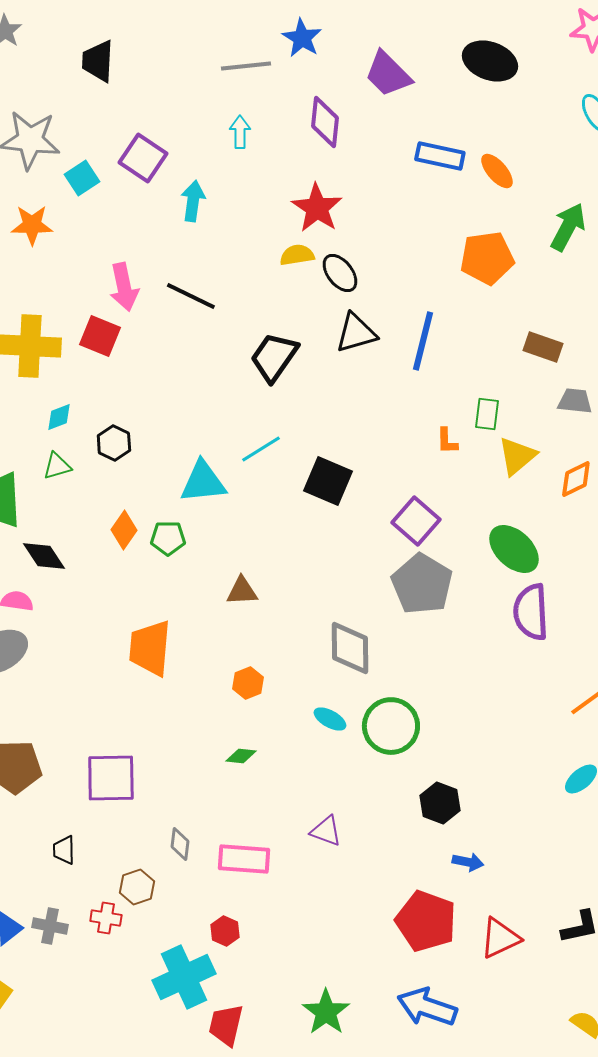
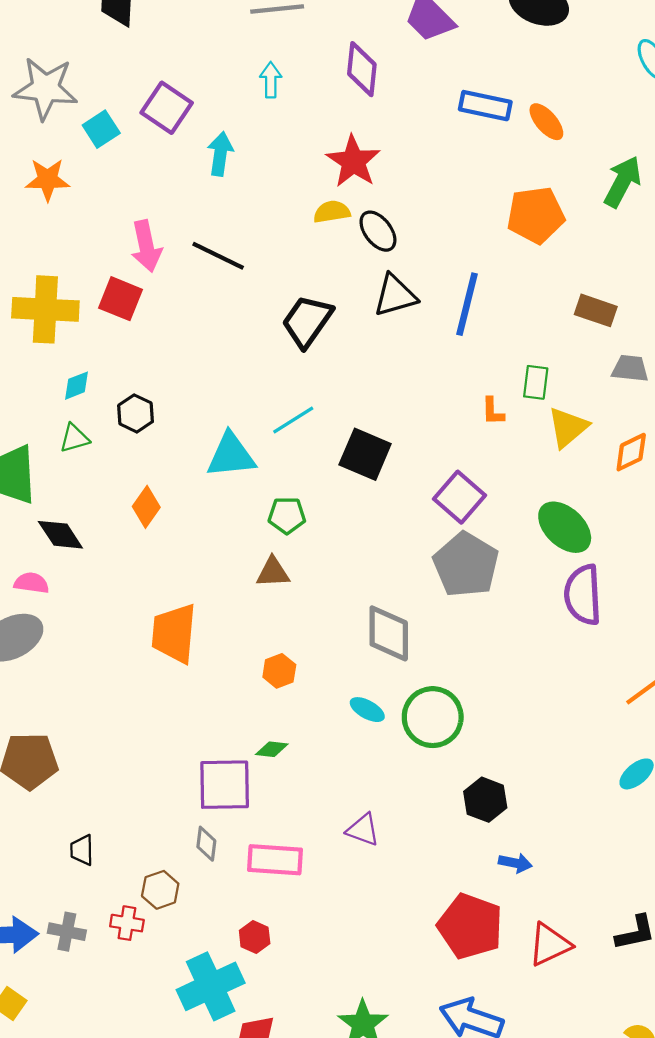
green pentagon: (168, 538) -> (287, 515), moved
purple square: (111, 778) -> (225, 785), moved

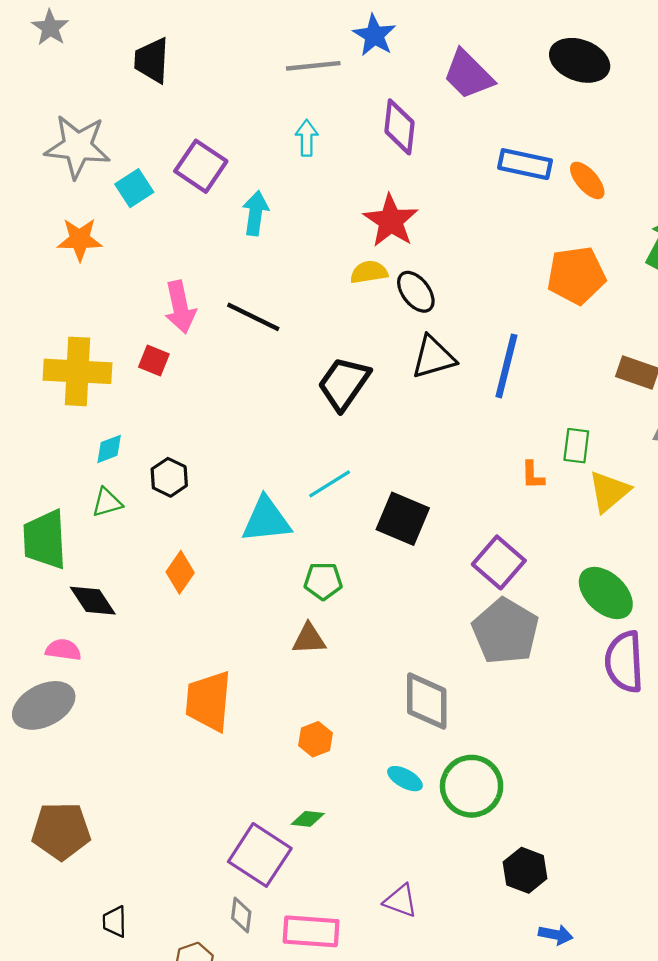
red square: (121, 299) -> (154, 361), size x0.7
purple square: (225, 785) -> (260, 855), turned 34

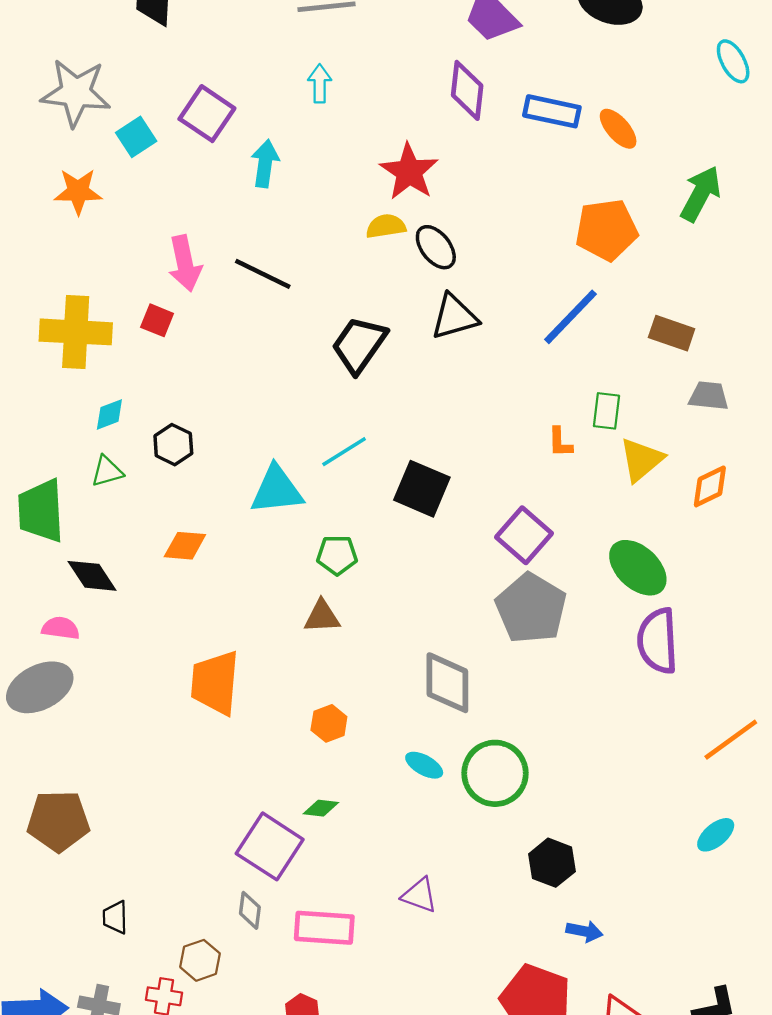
purple diamond: (399, 127) -> (467, 90), moved
blue line: (506, 366) -> (570, 317), moved, turned 30
orange diamond: (180, 572) -> (185, 546), turned 60

